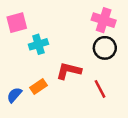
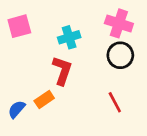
cyan cross: (38, 44) -> (69, 37), moved
red L-shape: (69, 71) -> (62, 70), moved, turned 95

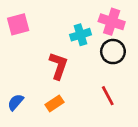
cyan cross: (69, 37) -> (80, 35), moved
orange rectangle: (44, 100) -> (55, 103), moved

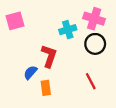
blue semicircle: (16, 102) -> (30, 72), moved
orange rectangle: (55, 103) -> (46, 88), turned -64

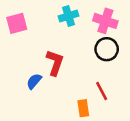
cyan cross: (68, 30) -> (68, 16), moved
orange rectangle: (46, 88) -> (83, 108), moved

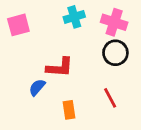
red L-shape: (55, 63) -> (60, 67), turned 75
orange rectangle: (83, 108) -> (69, 110), moved

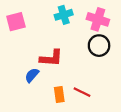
red line: (110, 98) -> (82, 92), moved, turned -36

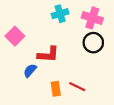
pink square: (16, 22) -> (15, 36), moved, turned -30

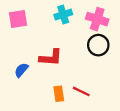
pink square: (15, 36) -> (18, 19), moved, turned 36
blue semicircle: (30, 71) -> (21, 70), moved

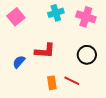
pink square: (18, 19) -> (16, 17), turned -30
black circle: (98, 45) -> (87, 55), moved

